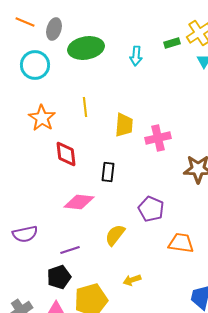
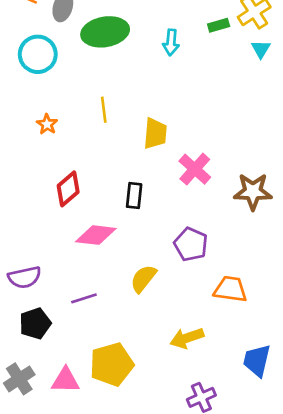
orange star: (42, 118) -> (47, 124), size x0.6
pink cross: (158, 138) -> (195, 169), moved, turned -35
red diamond: (66, 154) -> (68, 189), moved, turned 56
black pentagon: (59, 277) -> (35, 323), moved
yellow arrow: (132, 280) -> (187, 338), moved, size x1.4

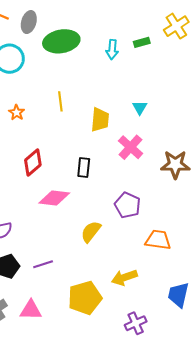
green rectangle: (219, 25) -> (142, 42), moved
cyan triangle: (261, 49) -> (140, 107), moved
purple line: (84, 298) -> (43, 264), moved
yellow pentagon: (112, 364) -> (85, 298), moved

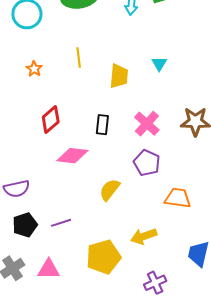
pink cross: (131, 147) -> (147, 124), moved

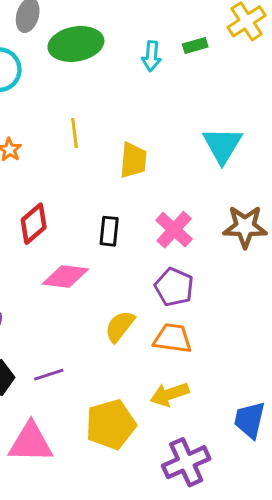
cyan triangle: (159, 64) -> (222, 145), moved, size x1.8
orange trapezoid: (178, 198) -> (173, 338), moved
pink triangle: (49, 269) -> (31, 443), size x1.4
purple cross: (155, 283) -> (186, 462), size x1.4

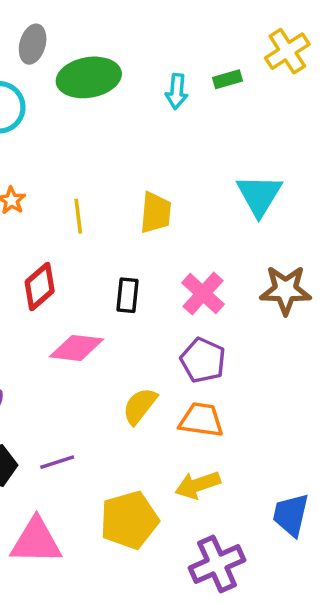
yellow line: (74, 133) -> (78, 216), moved

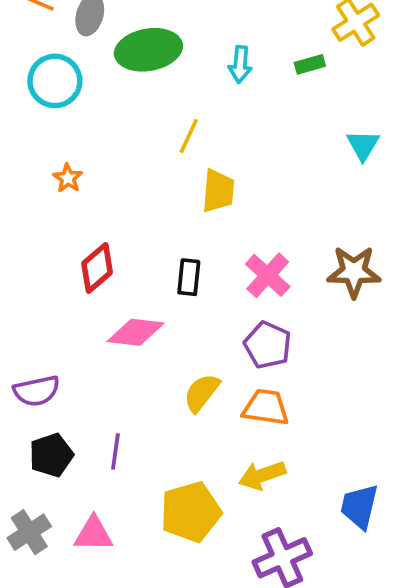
green rectangle: (228, 79) -> (310, 64), moved
cyan triangle: (259, 195) -> (363, 145), moved, size x0.7
yellow line: (78, 216) -> (189, 136), moved, turned 32
purple line: (57, 462) -> (115, 451), turned -64
pink triangle: (36, 541) -> (93, 534), size x0.7

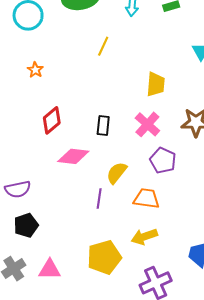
yellow trapezoid: (218, 191) -> (156, 84), moved
purple pentagon: (268, 345) -> (163, 160), moved
yellow semicircle: (202, 393) -> (117, 173), moved
purple line: (115, 451) -> (99, 199), moved

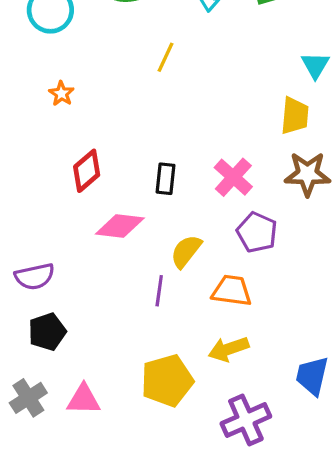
yellow trapezoid: (156, 84) -> (295, 116), moved

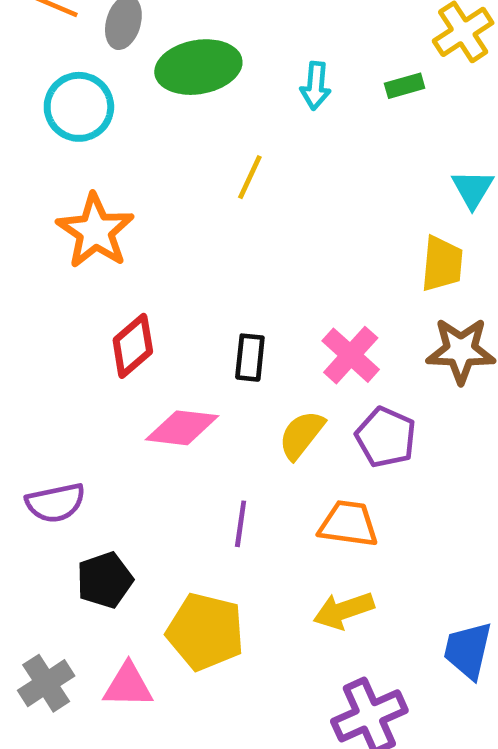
orange star: (61, 94) -> (95, 231), size x2.0
yellow semicircle: (186, 251) -> (301, 435), moved
black pentagon: (47, 332) -> (105, 580), moved
yellow pentagon: (167, 381) -> (205, 632), moved, turned 30

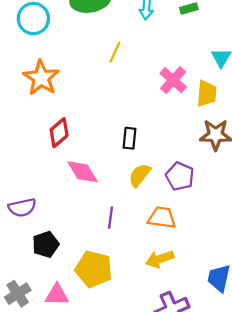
pink cross: (351, 355) -> (173, 80), moved
black rectangle: (250, 358) -> (130, 138), moved
pink diamond: (182, 428) -> (83, 172), turned 52

